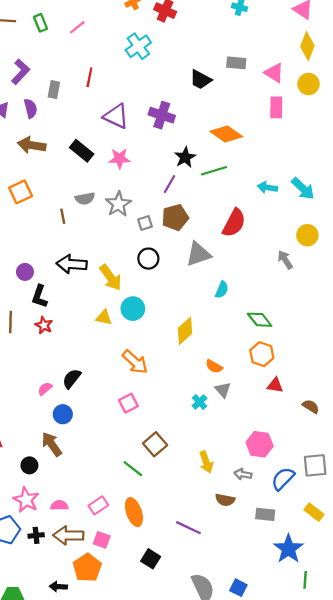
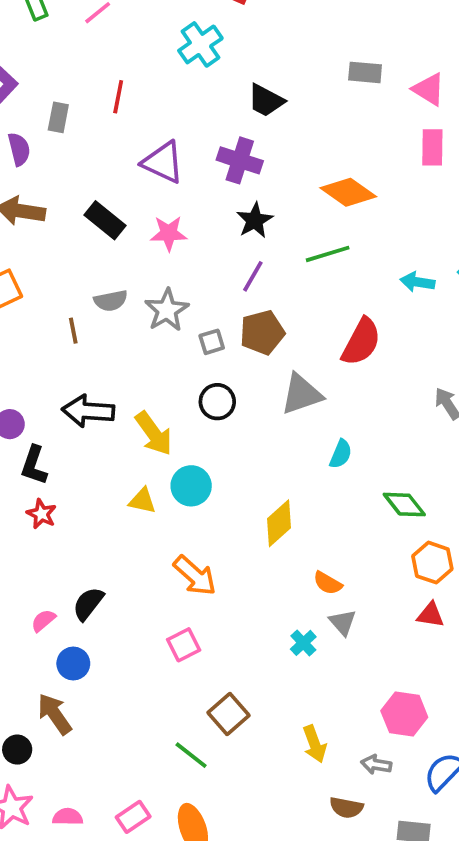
black trapezoid: (201, 80) -> (266, 101), moved
black star: (185, 157) -> (255, 220), moved
orange hexagon: (262, 354) -> (432, 563), moved

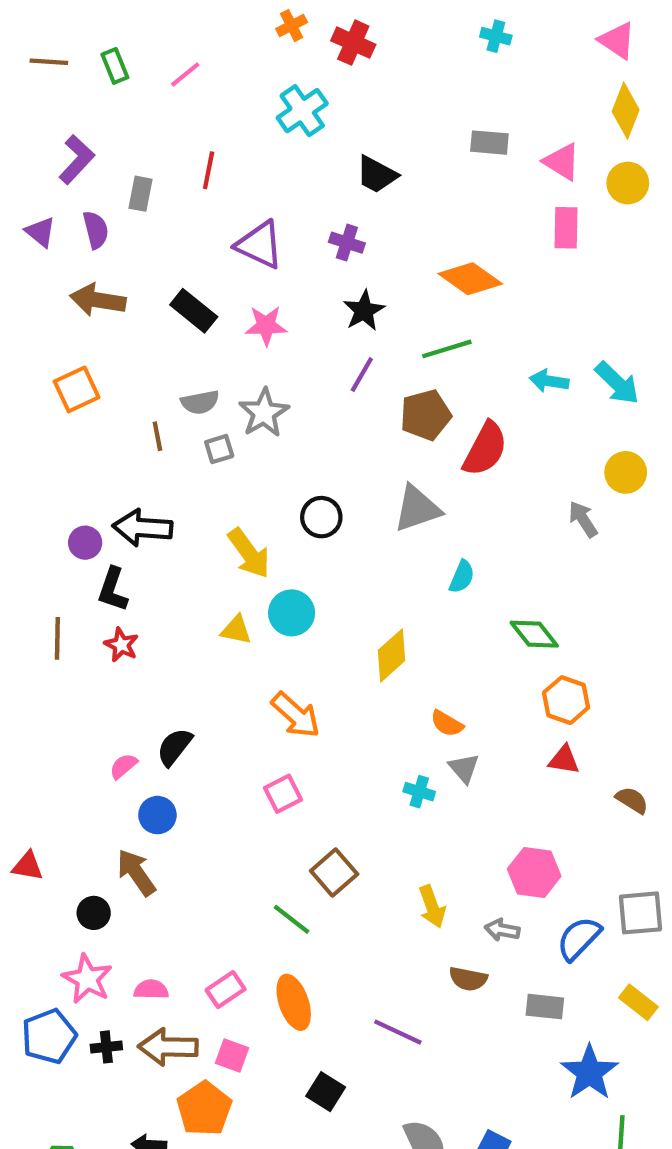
purple cross: (240, 160) -> (347, 243), size x0.7
brown pentagon: (262, 332) -> (426, 415), moved
gray square: (212, 342) -> (219, 449), moved
black arrow: (88, 411) -> (143, 528), moved
cyan cross: (303, 643) -> (419, 792), turned -30

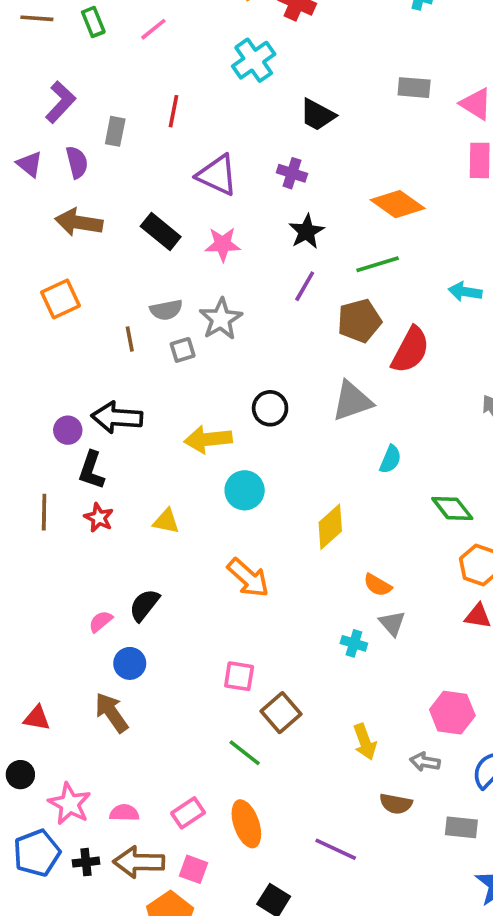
yellow arrow: (249, 553) -> (208, 439), turned 120
yellow triangle: (236, 630) -> (166, 521), moved
pink square: (283, 794) -> (239, 676), moved, turned 36
red triangle: (28, 866) -> (37, 718), moved
black circle: (94, 913) -> (20, 775), moved

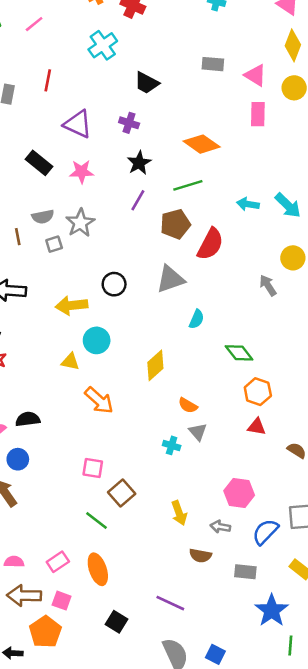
yellow triangle: (166, 521) -> (70, 362), moved
black semicircle: (144, 605) -> (28, 419), turned 45
purple line: (336, 849) -> (170, 603), moved

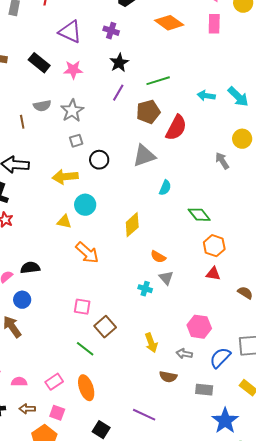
orange diamond: (202, 144) -> (169, 23), moved
gray square: (54, 244) -> (76, 141), moved
brown arrow: (24, 596) -> (27, 409), size x0.6

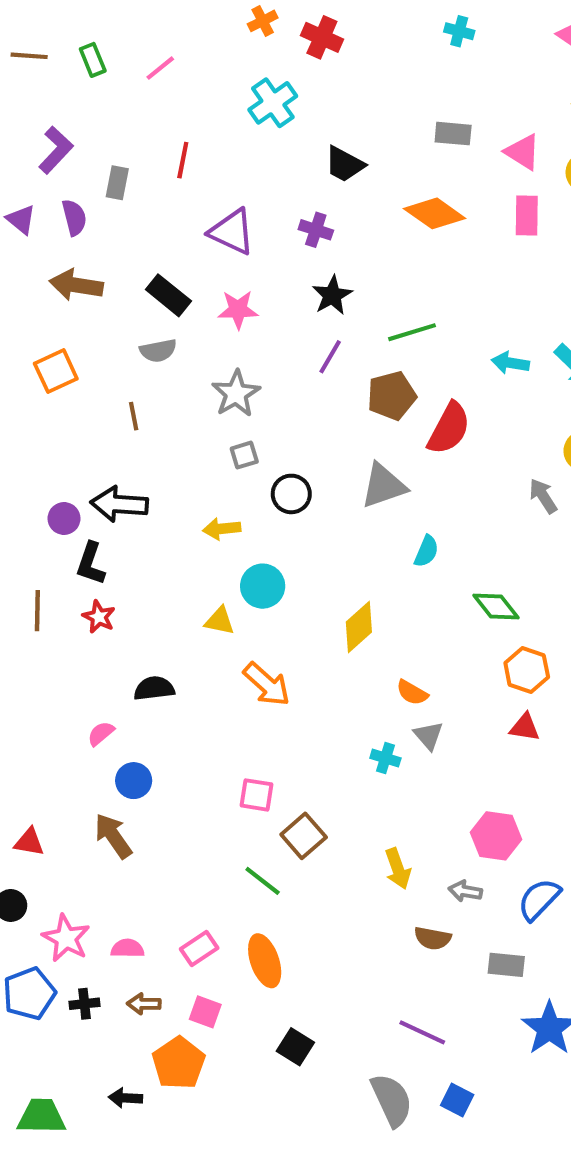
gray semicircle: (42, 106) -> (158, 351), moved
yellow arrow: (65, 177) -> (222, 529), size x0.7
black semicircle: (30, 268) -> (154, 688), moved
purple line: (144, 415) -> (422, 1032), moved

